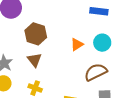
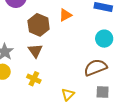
orange triangle: (77, 44) -> (65, 15), moved

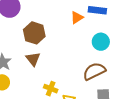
orange triangle: (65, 15) -> (77, 18), moved
yellow cross: (34, 79) -> (51, 89), moved

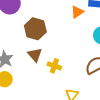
yellow cross: (51, 89) -> (54, 66), moved

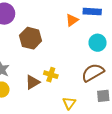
brown triangle: (35, 55) -> (33, 82), moved, turned 42

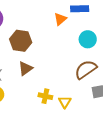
yellow cross: (51, 75) -> (45, 96), moved
brown triangle: (33, 82) -> (26, 68), moved

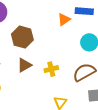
yellow cross: (45, 96) -> (51, 69), moved, turned -32

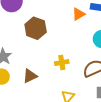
brown triangle: (24, 65) -> (30, 76), moved

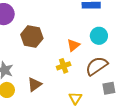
orange triangle: (79, 14) -> (73, 45), moved

